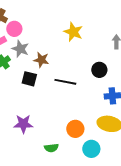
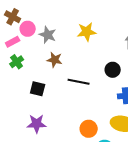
yellow star: (73, 32) -> (87, 32), turned -30
gray star: (20, 49) -> (48, 35), moved
black square: (29, 79) -> (38, 89), moved

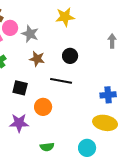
yellow star: (87, 32) -> (65, 17), moved
black circle: (113, 70) -> (70, 56), moved
orange circle: (89, 129) -> (43, 107), moved

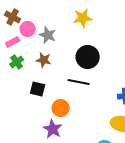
black circle: (70, 56) -> (88, 57), size x1.5
brown star: (37, 59) -> (44, 60), moved
purple star: (19, 123) -> (53, 129), moved, turned 30

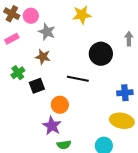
pink circle: (28, 29) -> (31, 16), moved
black circle: (88, 57) -> (101, 54), moved
green cross: (17, 62) -> (18, 73), moved
black square: (38, 89) -> (37, 86), turned -35

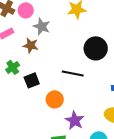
brown star: (43, 57) -> (31, 45), moved
purple star: (52, 126) -> (75, 120), moved

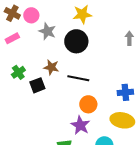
brown star: (31, 45) -> (51, 67), moved
black circle: (96, 48) -> (76, 41), moved
orange circle: (55, 99) -> (88, 104), moved

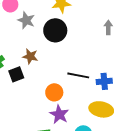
black line: (78, 78) -> (78, 75), moved
orange circle: (88, 104) -> (54, 92), moved

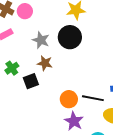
gray star: (26, 20) -> (41, 40), moved
black line: (78, 75) -> (93, 98), moved

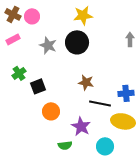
brown star: (45, 63) -> (86, 82), moved
orange circle: (69, 99) -> (51, 111), moved

